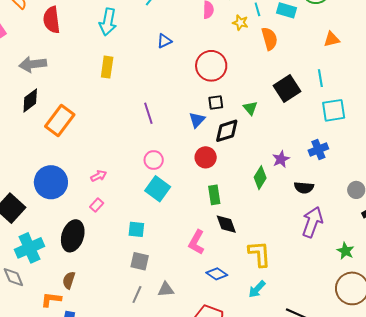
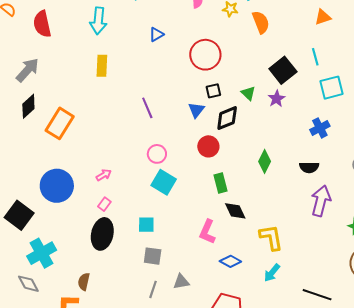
gray arrow: (33, 64) -> (27, 70), turned 144
purple star: (281, 159) -> (277, 99), moved
black ellipse: (73, 236) -> (102, 234), moved

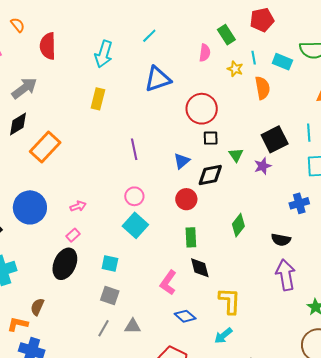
blue triangle: (156, 34) -> (158, 79), size x1.8
black square: (213, 91) -> (211, 138), moved
purple arrow: (321, 201) -> (286, 275), turned -36

